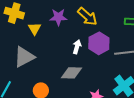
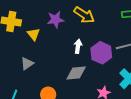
purple hexagon: (99, 43) -> (101, 53), moved
gray triangle: (24, 57) -> (27, 64), size x0.6

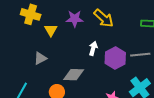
gray diamond: (76, 73) -> (74, 75), moved

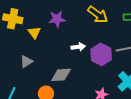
yellow arrow: (104, 18) -> (98, 15), moved
white arrow: (93, 48) -> (78, 47), turned 72

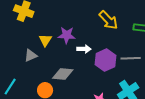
purple star: (57, 19) -> (67, 35), moved
yellow triangle: (34, 33) -> (45, 40), moved

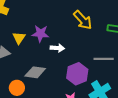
purple hexagon: (106, 60) -> (77, 74), moved

